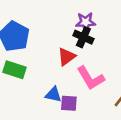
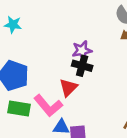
pink L-shape: (90, 78) -> (48, 106), moved

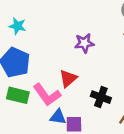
cyan star: (13, 25) -> (17, 26), moved
black cross: (82, 66) -> (101, 97), moved

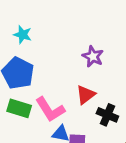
purple star: (84, 43) -> (93, 56), turned 30
red triangle: (68, 78) -> (86, 95), moved

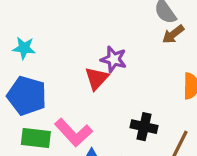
red triangle: (86, 95) -> (97, 78), moved

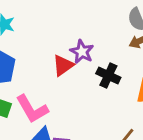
black cross: (144, 127) -> (108, 76), moved

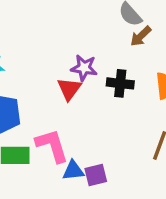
pink L-shape: (32, 109) -> (52, 146), turned -148

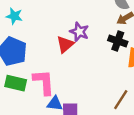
black cross: (120, 83) -> (118, 41), moved

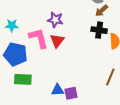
purple star: (79, 32) -> (55, 20), moved
pink L-shape: (44, 82) -> (39, 38), moved

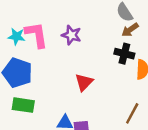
pink L-shape: (39, 38) -> (36, 35), moved
red triangle: (57, 41) -> (84, 82), moved

